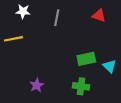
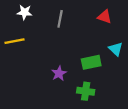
cyan triangle: (110, 66) -> (116, 49), moved
purple star: (37, 85) -> (59, 73), moved

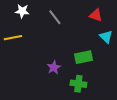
gray line: (60, 19) -> (55, 17), turned -49
cyan triangle: (116, 49) -> (106, 37), moved

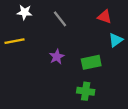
cyan triangle: (106, 37) -> (116, 40), turned 40
purple star: (54, 67) -> (57, 57), moved

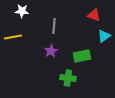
gray line: (60, 19) -> (54, 26), moved, turned 42
green cross: (86, 91) -> (68, 78), moved

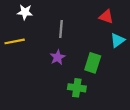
green rectangle: (82, 56) -> (93, 63), turned -60

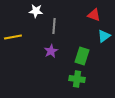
white star: (25, 12) -> (36, 11), moved
green cross: (77, 88) -> (77, 79), moved

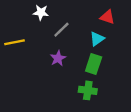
gray line: (54, 26) -> (61, 30), turned 42
cyan triangle: (104, 36) -> (97, 39), moved

